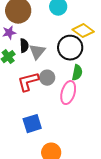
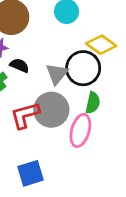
black semicircle: (24, 46) -> (19, 65), turned -64
gray triangle: (37, 52) -> (57, 74), moved
gray circle: (47, 78) -> (51, 110), size x1.6

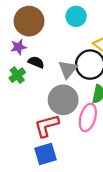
red L-shape: (25, 115) -> (47, 126), moved

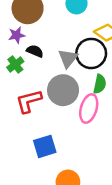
red L-shape: (47, 126) -> (29, 101), moved

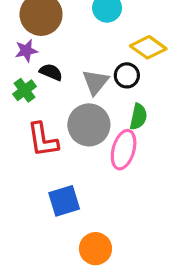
black circle: (91, 53) -> (127, 75), size x0.6
red L-shape: (29, 101) -> (43, 140), turned -84

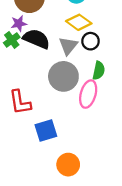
yellow diamond: (148, 47) -> (79, 22), moved
black semicircle: (51, 72) -> (36, 39), size x1.6
green cross: (25, 90) -> (12, 40), moved
red L-shape: (43, 140) -> (20, 102), moved

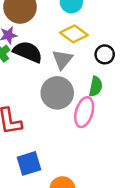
black circle: (91, 41) -> (105, 54), moved
blue square: (46, 130) -> (29, 163), moved

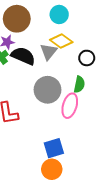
gray triangle: (62, 60) -> (49, 52), moved
blue square: (29, 163) -> (54, 148), moved

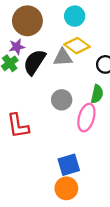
gray triangle: (49, 52) -> (63, 57), turned 48
black semicircle: (23, 56) -> (35, 62), turned -80
gray circle: (47, 90) -> (62, 100), size x0.7

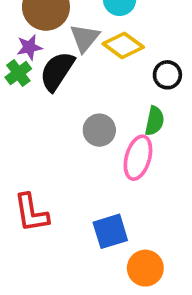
gray triangle: (63, 57) -> (85, 38), moved, turned -48
red L-shape: (18, 126) -> (31, 213), moved
orange circle: (66, 188) -> (145, 268), moved

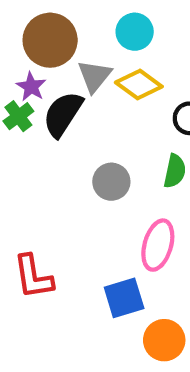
purple star: (29, 47) -> (31, 87), turned -30
pink ellipse: (138, 158) -> (158, 245), moved

